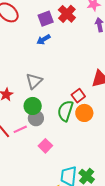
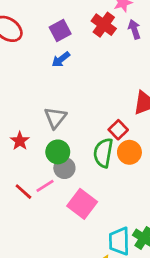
red cross: (67, 14) -> (104, 25), moved
pink square: (45, 146) -> (82, 204), size x1.5

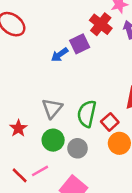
purple square: (60, 31) -> (80, 44), moved
green semicircle: (103, 153) -> (87, 114), moved
gray circle: (64, 168) -> (77, 148), moved

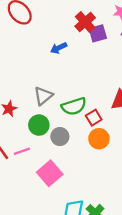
red cross: (101, 24) -> (85, 22), moved
purple square: (80, 44) -> (98, 33), moved
green semicircle: (87, 114) -> (74, 106), turned -130

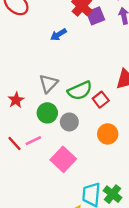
orange circle: (99, 139) -> (108, 134), moved

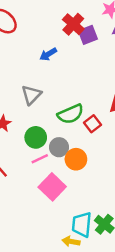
gray triangle: (48, 84) -> (31, 95), moved
orange circle: (108, 134) -> (76, 159), moved
pink line: (33, 141) -> (40, 159), moved

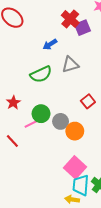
gray triangle: (31, 95) -> (70, 65), moved, turned 30
green semicircle: (70, 114) -> (41, 74), moved
pink line: (40, 159) -> (31, 124), moved
pink square: (52, 187) -> (75, 167), moved

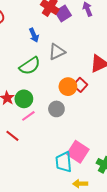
blue arrow: (50, 44) -> (34, 35), turned -72
green circle: (41, 114) -> (24, 99), moved
orange circle: (75, 131) -> (68, 87), moved
cyan trapezoid: (81, 185) -> (64, 162), moved

